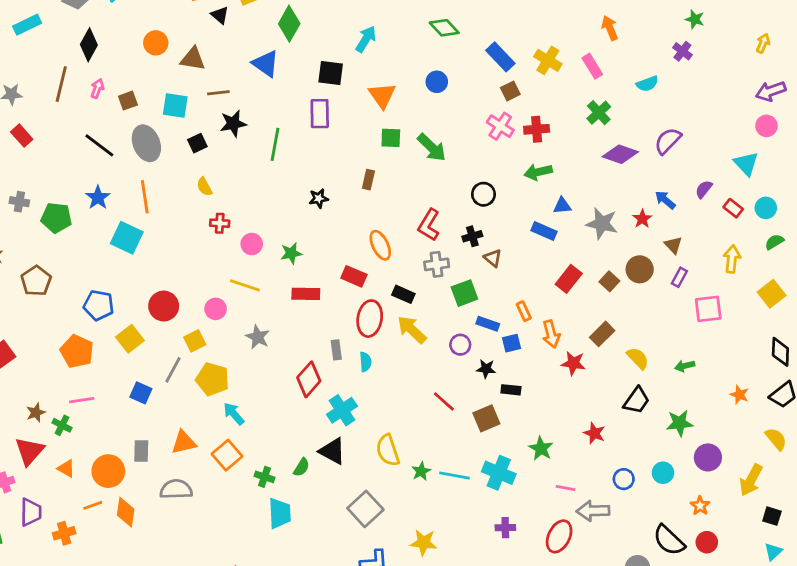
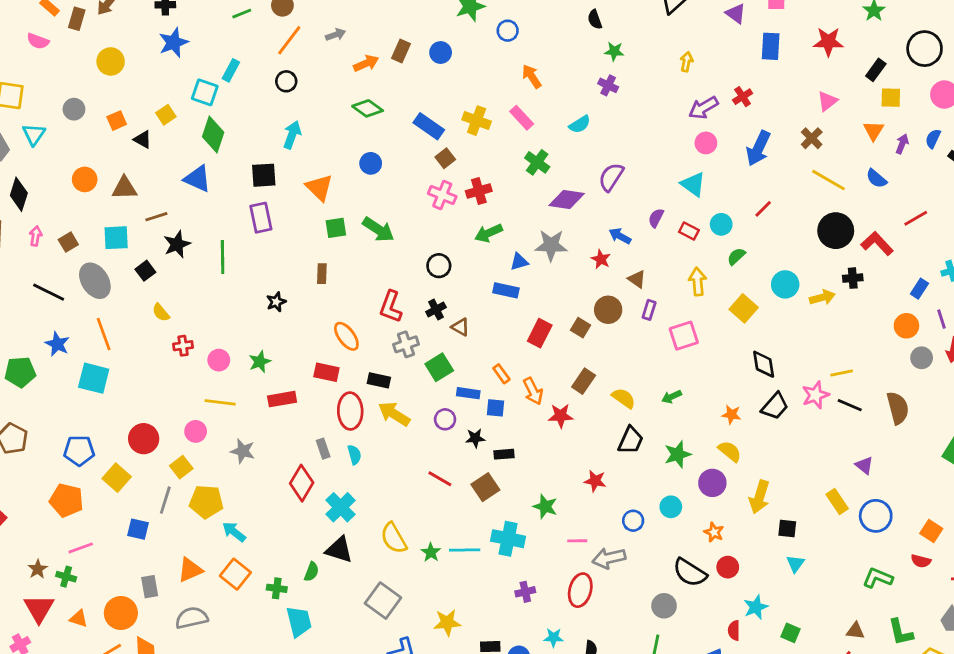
gray star: (602, 223) -> (551, 245), moved
blue square: (511, 343) -> (495, 408), turned 30
yellow semicircle: (776, 439) -> (730, 451), moved

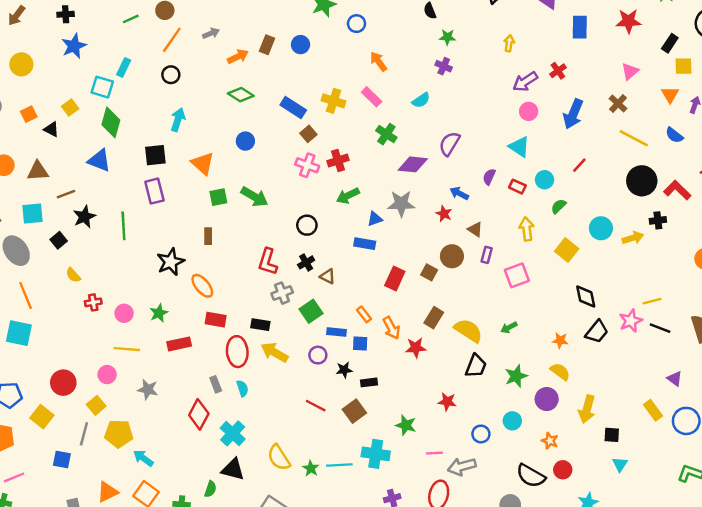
black star: (276, 302) -> (171, 262), size x1.6
orange ellipse: (346, 336) -> (202, 286), moved
yellow semicircle: (624, 398) -> (468, 331), size x1.4

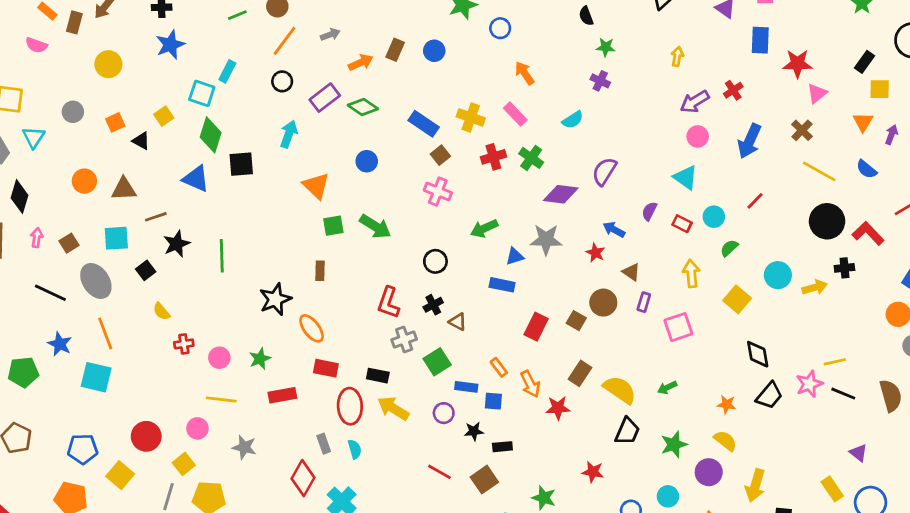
red star: (629, 21) -> (798, 64), moved
black square: (155, 155) -> (241, 164), moved
red cross: (338, 160) -> (493, 157), moved
purple rectangle: (154, 191) -> (325, 98), moved, turned 65

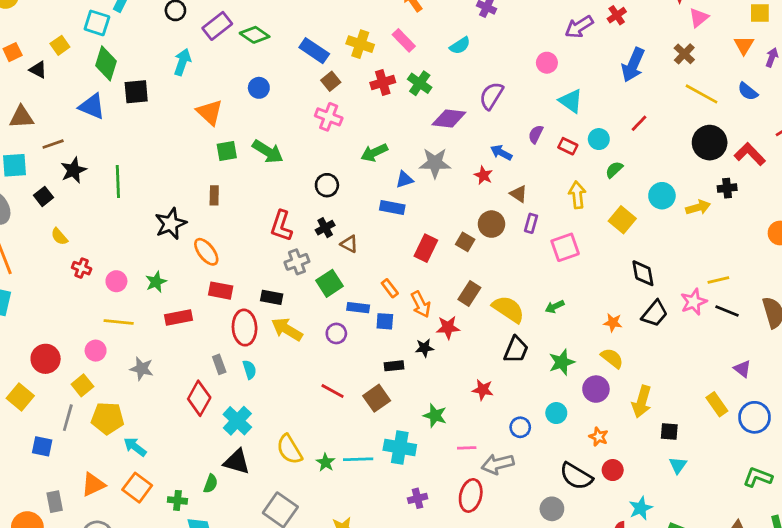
pink circle: (698, 136) -> (547, 63), moved
red cross: (184, 344) -> (82, 268), turned 30
black star: (474, 431) -> (424, 348), moved

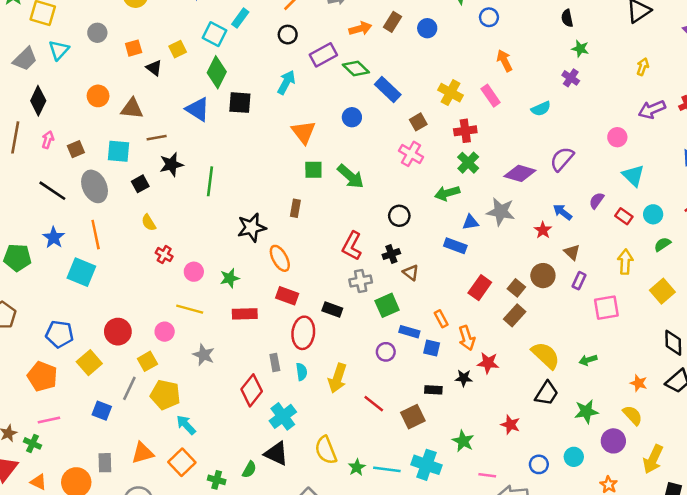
blue rectangle: (314, 51) -> (388, 90), moved
green cross: (420, 83) -> (468, 163), moved
brown rectangle: (469, 294) -> (515, 315), moved
yellow arrow: (287, 329) -> (337, 378), moved, turned -112

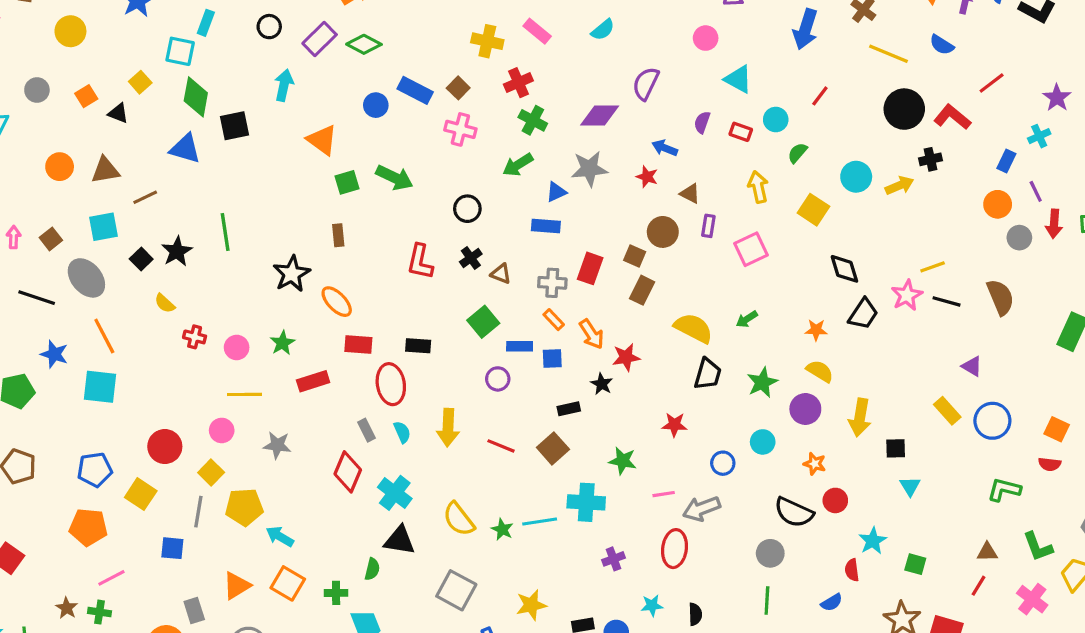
blue rectangle: (388, 90) -> (415, 90), moved
black star: (171, 164) -> (177, 251), moved
gray cross: (361, 281) -> (552, 283), moved, turned 30
black star: (464, 378) -> (602, 384), turned -30

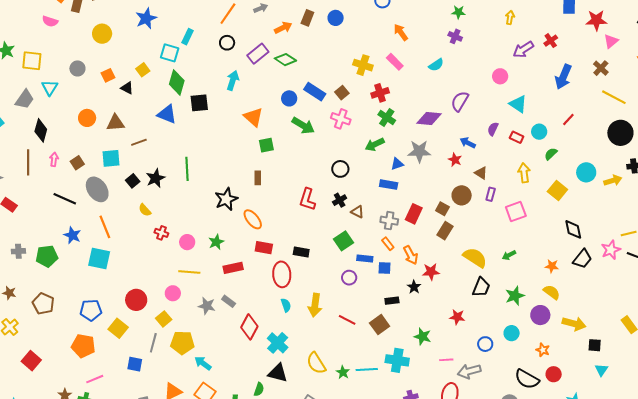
green arrow: (395, 178) -> (303, 126), moved
yellow arrow: (860, 417) -> (574, 324), turned -90
gray rectangle: (366, 430) -> (229, 301), moved, turned -32

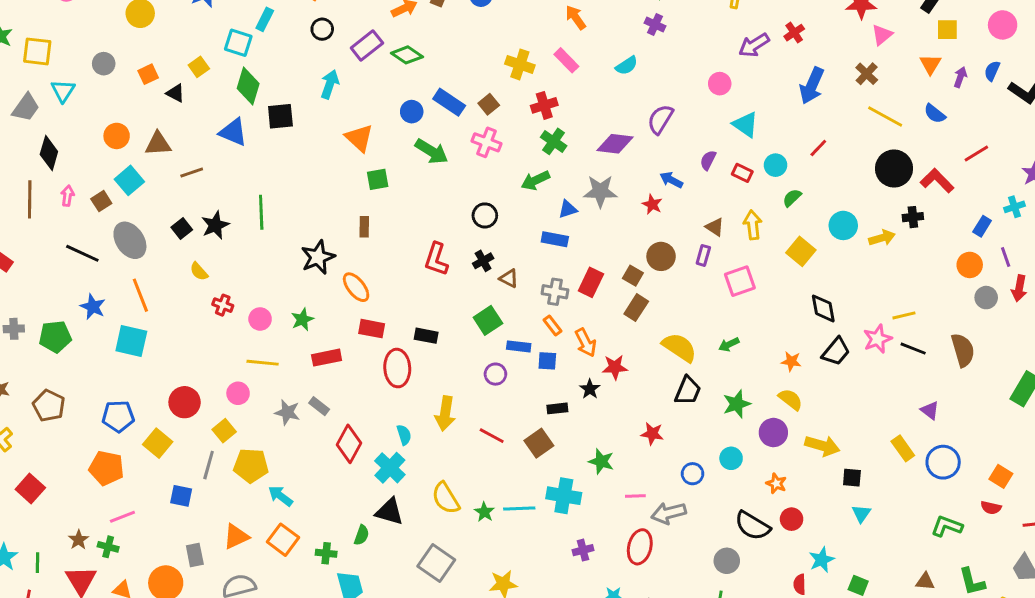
cyan square: (111, 158) -> (129, 180), moved, turned -36
brown triangle: (481, 173) -> (715, 227), moved
cyan semicircle: (286, 305) -> (404, 435), moved

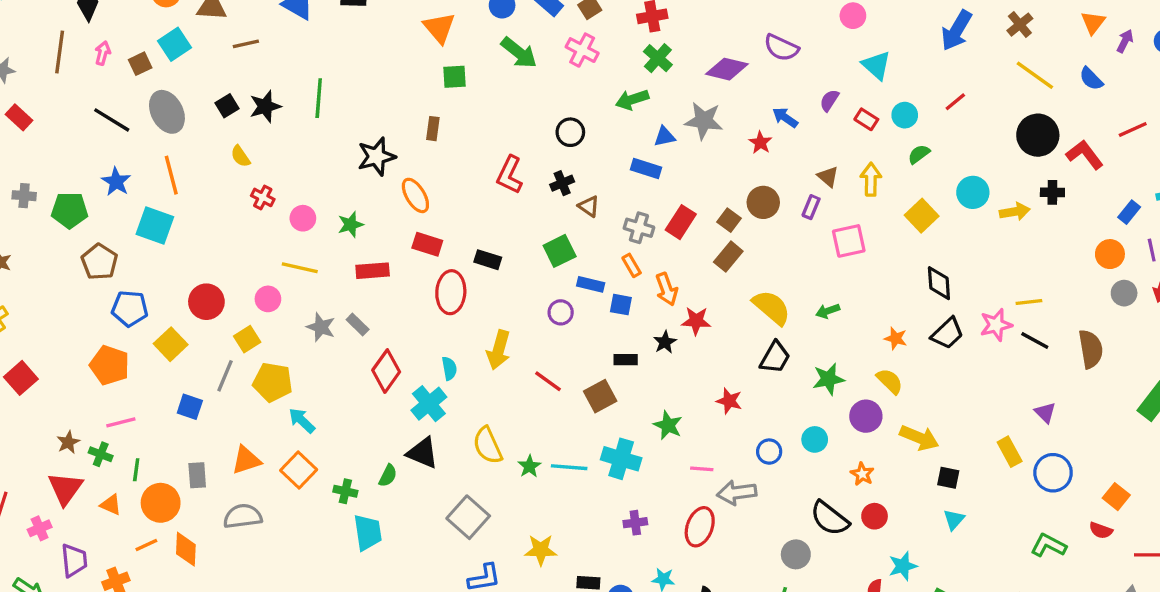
purple semicircle: (660, 119) -> (781, 48), turned -104
brown pentagon: (49, 406) -> (99, 262), moved
green line: (37, 563) -> (136, 470), moved

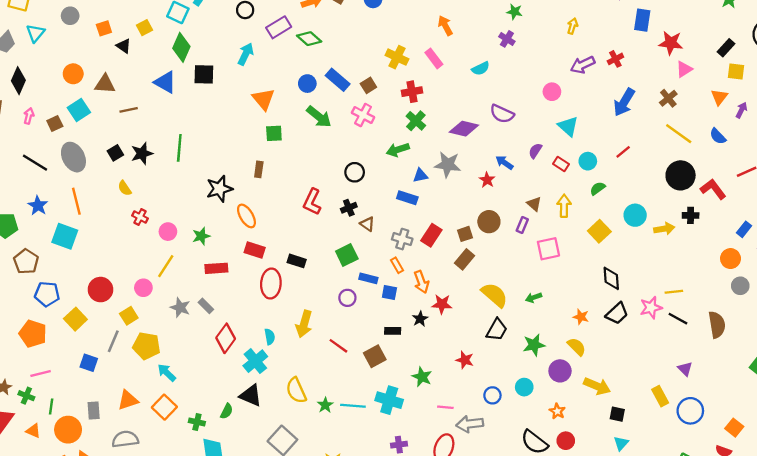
brown square: (729, 220) -> (465, 234), turned 35
yellow line: (300, 268) -> (166, 266), turned -70

